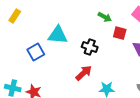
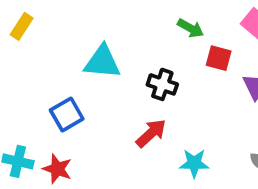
blue square: (36, 52) -> (67, 114), moved

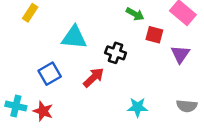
yellow rectangle: (22, 26) -> (30, 13), moved
red arrow: (151, 133) -> (94, 77), moved

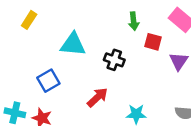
green arrow: (135, 14) -> (134, 21), turned 54
red arrow: (94, 77) -> (97, 97), moved

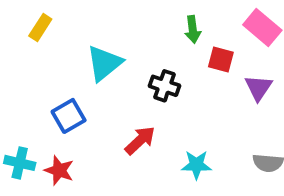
cyan triangle: (73, 44) -> (104, 63), turned -44

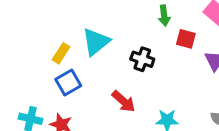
yellow rectangle: (40, 28) -> (61, 53), moved
red arrow: (140, 140) -> (123, 101), turned 85

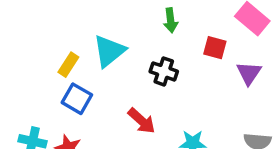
green arrow: (164, 16) -> (171, 20), moved
blue square: (68, 82) -> (77, 99), turned -30

